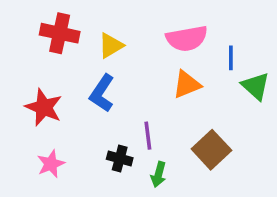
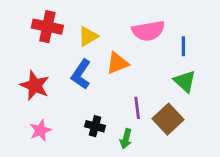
orange triangle: (187, 84) -> (117, 63), moved
green triangle: (256, 86) -> (185, 81), moved
purple line: (148, 136) -> (137, 108), moved

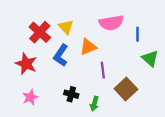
red cross: (47, 27) -> (40, 32), moved, turned 30
yellow triangle: (88, 36) -> (66, 27), turned -42
green triangle: (185, 81) -> (150, 58), moved
purple line: (137, 108) -> (103, 70), moved

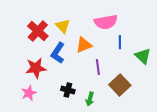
blue line: (137, 34) -> (120, 42), moved
red star: (26, 64) -> (36, 68), moved, turned -30

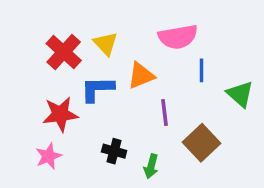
blue L-shape: (58, 53) -> (97, 89), turned 55

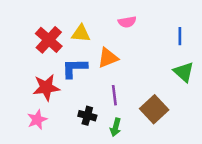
pink semicircle: (178, 37) -> (127, 22), moved, size x0.6
yellow triangle: (106, 44) -> (81, 33), turned -42
blue line: (201, 70) -> (180, 36), moved
purple line: (164, 112) -> (114, 95), moved

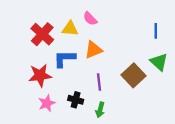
pink semicircle: (127, 22) -> (90, 19), moved, turned 56
brown square: (154, 109) -> (133, 75), moved
pink star: (37, 120) -> (47, 103), moved

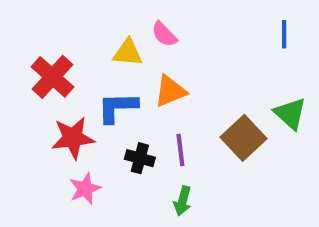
blue line: (156, 31) -> (284, 34), moved
red cross: (42, 34) -> (53, 77), moved
black cross: (76, 100) -> (140, 158), moved

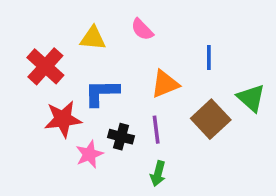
blue line: (284, 34) -> (209, 58), moved
yellow triangle: (128, 53) -> (93, 38), moved
orange triangle: (170, 91) -> (165, 84), moved
pink star: (85, 189) -> (89, 154), moved

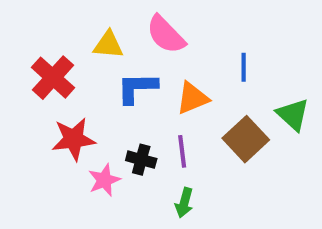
pink semicircle: (142, 29) -> (166, 35), size x1.5
blue L-shape: (102, 93) -> (137, 88), moved

